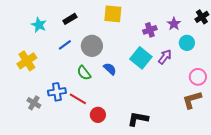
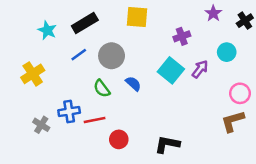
black rectangle: (70, 19) -> (85, 23), size x1.5
purple star: (174, 24) -> (213, 13), moved
red line: (78, 99) -> (95, 120), turned -42

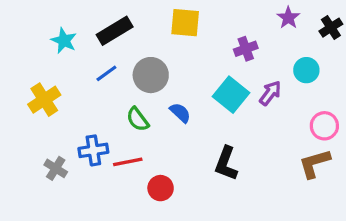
black L-shape: (167, 144) -> (226, 163), moved, turned -80

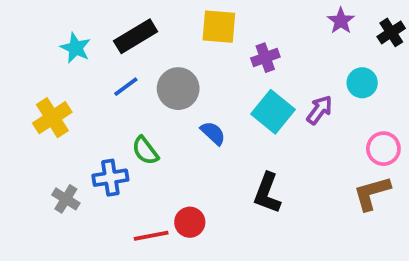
purple cross: (246, 49) -> (265, 58), moved
green semicircle: (138, 119) -> (145, 151), moved
red line: (128, 162) -> (151, 236), moved

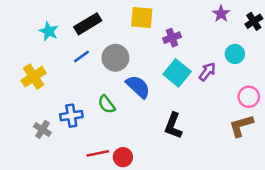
blue semicircle: (213, 133) -> (138, 87), size x1.5
green semicircle: (145, 151) -> (107, 104), moved
red circle: (190, 222) -> (123, 157), moved

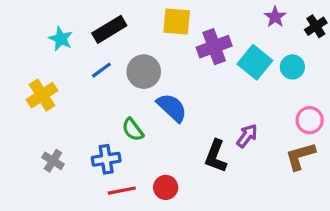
purple cross: (172, 38) -> (214, 47), size x1.5
purple arrow: (207, 72) -> (247, 136), moved
cyan square: (177, 73) -> (255, 62), moved
blue cross: (71, 116) -> (106, 159), moved
red circle: (123, 157) -> (166, 187), moved

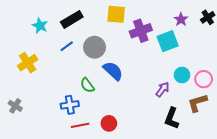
purple star: (275, 17) -> (181, 19), moved
cyan square: (255, 62) -> (168, 41), turned 30
cyan circle: (292, 67) -> (182, 75), moved
black L-shape: (216, 156) -> (172, 118), moved
gray cross: (53, 161) -> (15, 106), moved

